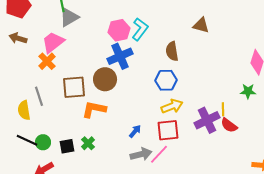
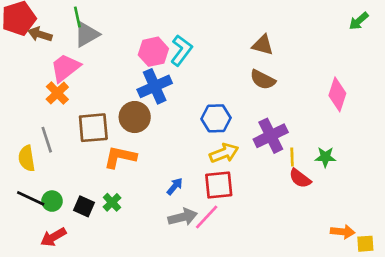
brown arrow: (18, 38) -> (40, 34), moved
brown semicircle: (172, 51) -> (263, 80), moved, turned -54
green star: (248, 91) -> (325, 157), moved
purple cross: (207, 120) -> (271, 136), moved
black square: (67, 146) -> (84, 206), turned 35

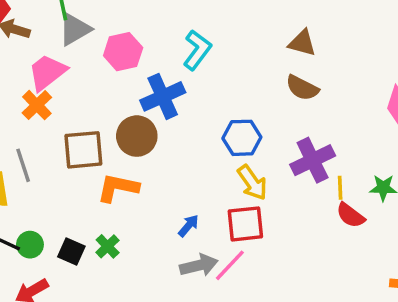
pink hexagon: (153, 52) -> (123, 52), moved
yellow arrow: (224, 153) -> (252, 183), turned 76

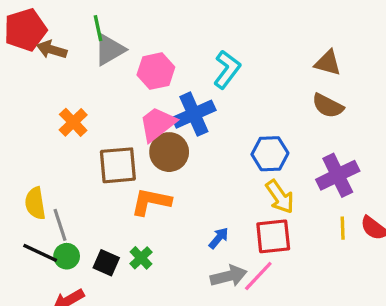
pink trapezoid: (47, 72) -> (158, 124), moved
gray line: (23, 165) -> (60, 225), moved
yellow line: (340, 188) -> (343, 228), moved

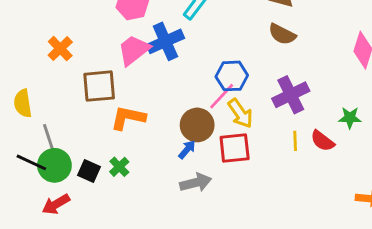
brown circle: (169, 152) -> (197, 125), moved
yellow semicircle: (35, 203) -> (23, 103), moved
green circle: (67, 256) -> (54, 165), size x1.5
pink line: (258, 276) -> (222, 96), moved

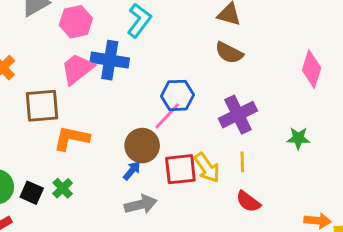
blue cross: (165, 41) -> (110, 60), turned 33
yellow arrow: (240, 113) -> (207, 168), moved
red semicircle: (323, 141) -> (248, 202), moved

